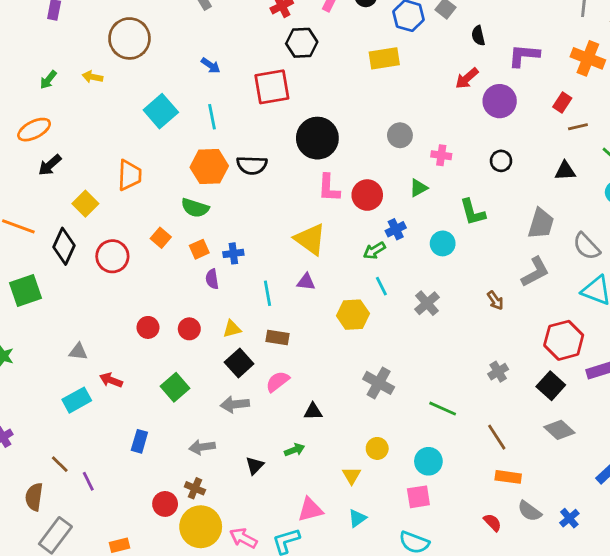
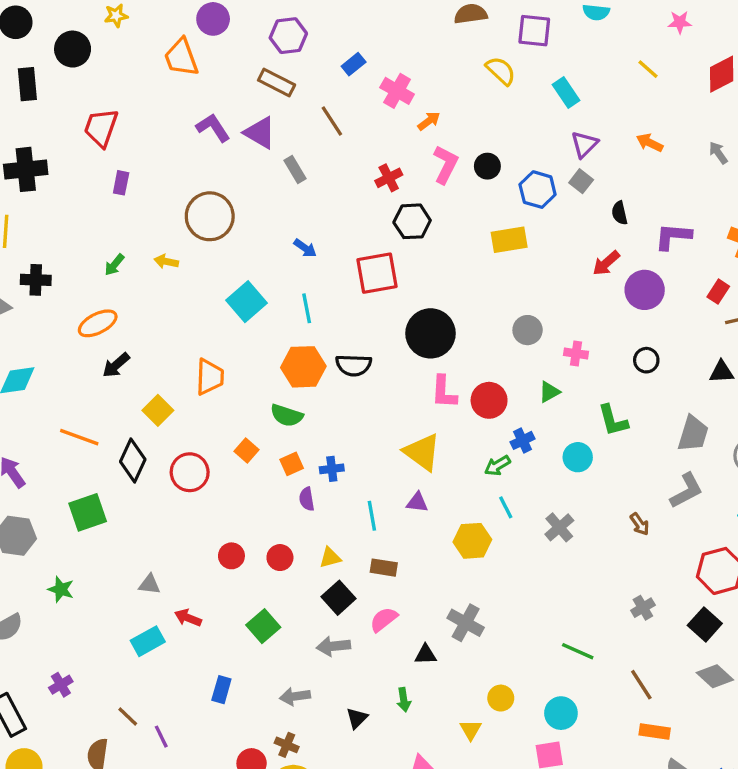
gray cross: (379, 383) -> (466, 623), moved
green arrow: (295, 450) -> (404, 700), turned 102

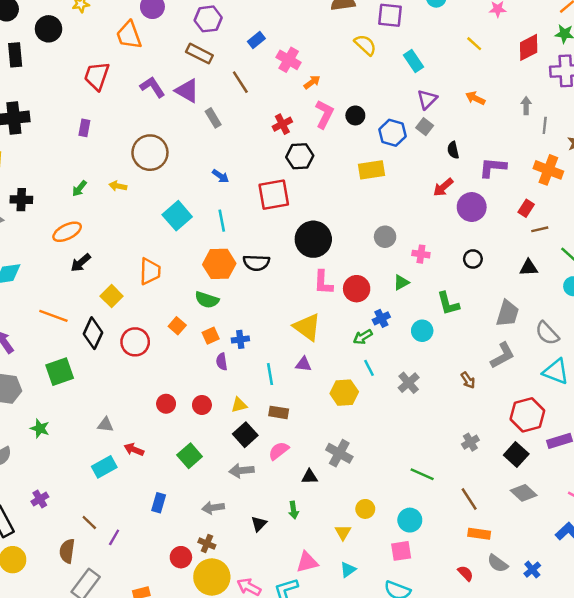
red trapezoid: (101, 128) -> (97, 76), moved
gray arrow: (718, 153) -> (526, 106), turned 35
purple line: (161, 737) -> (114, 537), turned 56

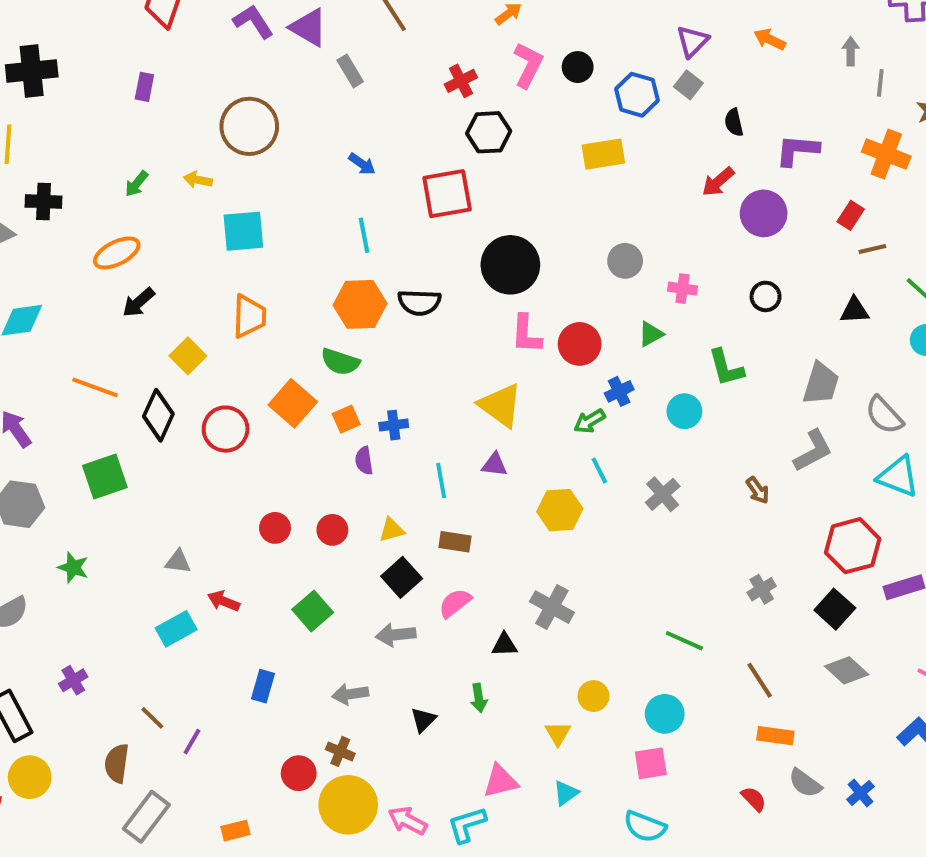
cyan square: (177, 216) -> (243, 231), moved, turned 36
orange square: (177, 326) -> (293, 403), size x1.6

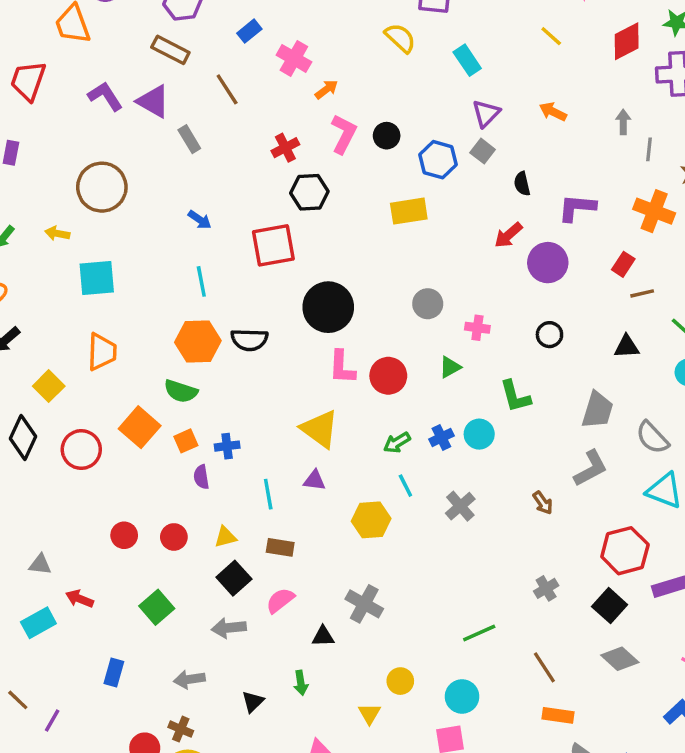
blue cross: (619, 391) -> (441, 438), moved
green line: (684, 641) -> (479, 633), turned -48

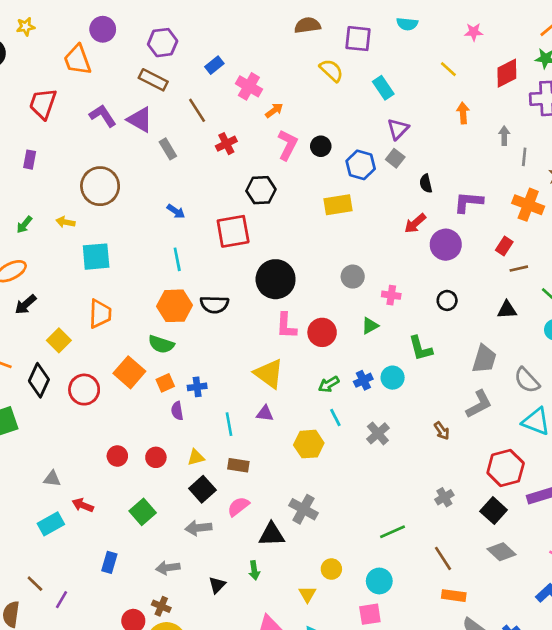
orange arrow: (553, 112) -> (463, 113), moved, turned 60
red cross: (285, 148) -> (226, 144), moved
black triangle: (323, 636) -> (272, 534), size x1.5

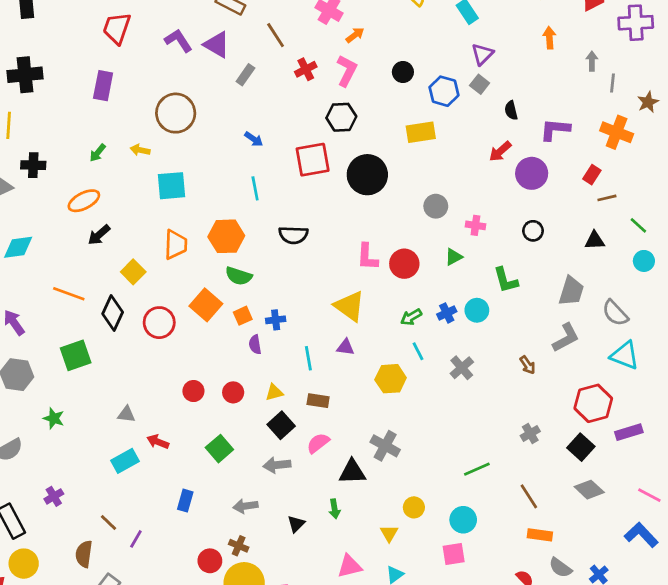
pink L-shape: (288, 145) -> (347, 71), moved
gray rectangle: (168, 149) -> (245, 75), turned 66
purple rectangle: (30, 160) -> (103, 86), size x1.5
black circle: (276, 279) -> (367, 175), moved
orange hexagon: (175, 306) -> (226, 236), moved

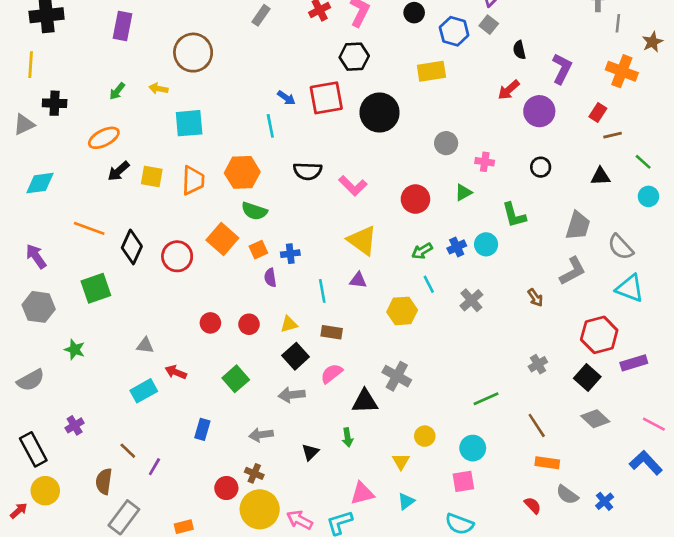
purple L-shape: (555, 130) -> (562, 69), turned 112
blue arrow: (254, 139) -> (286, 98), moved
pink L-shape: (367, 257) -> (353, 186), moved, turned -48
yellow square: (133, 272) -> (152, 176), moved, turned -35

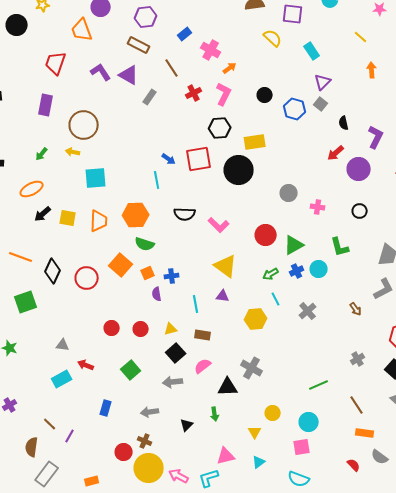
brown circle: (193, 53) -> (84, 125), moved
yellow rectangle: (431, 71) -> (255, 142), moved
green triangle: (463, 192) -> (294, 245), moved, size x1.5

